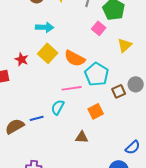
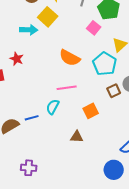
cyan arrow: (45, 27) -> (29, 30), moved
yellow square: (48, 53) -> (48, 17), moved
cyan pentagon: (97, 74) -> (105, 64), moved

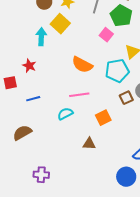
cyan arrow: (29, 30) -> (41, 37), turned -90
cyan pentagon: (105, 64) -> (117, 71), turned 30
cyan semicircle: (53, 107) -> (65, 114), turned 35
blue line: (32, 118) -> (33, 99), moved

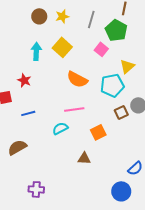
yellow square: (60, 24) -> (62, 47), moved

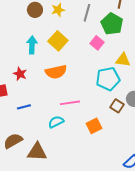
yellow triangle: (127, 66) -> (123, 60), turned 49
orange semicircle: (77, 79) -> (56, 72), moved, turned -40
brown square: (121, 112) -> (117, 106), turned -32
brown triangle: (84, 158) -> (37, 152), moved, size x1.5

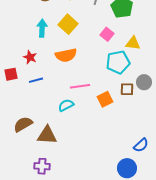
pink square: (97, 43) -> (107, 34), moved
brown square: (117, 106) -> (127, 89), turned -32
blue line: (24, 107) -> (36, 80), moved
orange square: (94, 126) -> (105, 99), moved

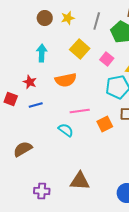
yellow square: (68, 24) -> (80, 49), moved
red square: (11, 74) -> (11, 99), turned 32
cyan semicircle: (66, 105) -> (66, 130), turned 63
brown triangle: (47, 135) -> (80, 181), moved

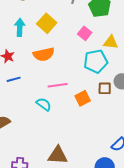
yellow square: (80, 49) -> (47, 23), moved

